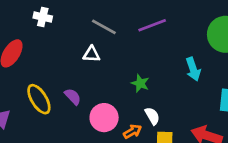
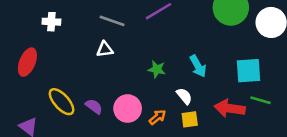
cyan arrow: (193, 69) -> (198, 66), moved
purple semicircle: (73, 97) -> (94, 106), moved
white semicircle: (152, 116) -> (184, 96), moved

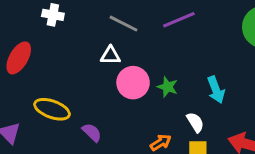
yellow ellipse: (62, 102) -> (52, 109), turned -36
purple semicircle: (94, 106) -> (92, 132), moved
pink circle: (128, 109) -> (133, 83), moved

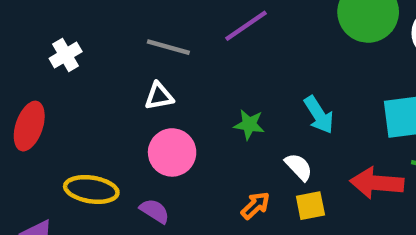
white cross: (53, 15) -> (66, 55), turned -30
pink circle: (133, 83) -> (172, 152), moved

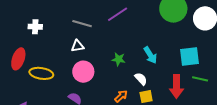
white cross: (66, 55) -> (35, 27), turned 32
red arrow: (377, 183) -> (176, 86), turned -95
yellow ellipse: (91, 189) -> (41, 73), moved

